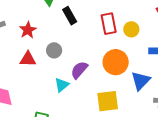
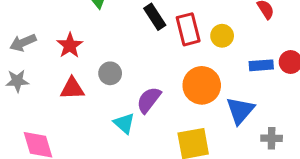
black rectangle: (70, 16) -> (155, 17), moved
cyan triangle: (62, 85) -> (124, 123), turned -35

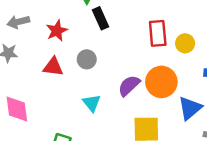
black rectangle: (155, 17) -> (100, 18), moved
purple semicircle: (149, 100) -> (129, 86), moved

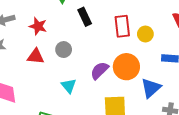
black rectangle: (100, 18) -> (85, 17), moved
red star: (57, 31) -> (38, 26), turned -30

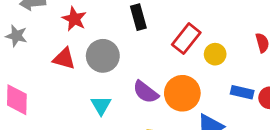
red rectangle: (122, 26) -> (186, 39), turned 35
gray circle: (64, 50) -> (103, 56), size x1.5
purple semicircle: (99, 70) -> (146, 92), turned -108

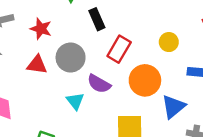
red rectangle: (186, 39) -> (119, 49), moved
purple semicircle: (146, 92) -> (99, 84), moved

